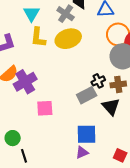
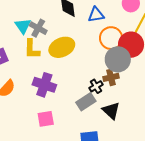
gray cross: (66, 14) -> (38, 28), moved
purple cross: (25, 82) -> (44, 85), moved, turned -35
brown cross: (118, 84) -> (111, 77), moved

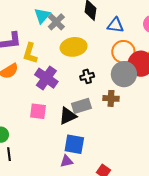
yellow L-shape: (32, 49) -> (30, 53), moved
brown cross: (111, 77) -> (111, 98), moved
black cross: (96, 86) -> (87, 76), moved
black triangle: (111, 111) -> (68, 116), moved, turned 36

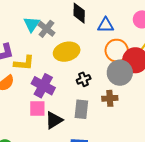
yellow L-shape: (30, 53) -> (24, 63), turned -95
gray rectangle: (81, 106) -> (81, 109), turned -60
pink square: (38, 111) -> (37, 109), moved
black triangle: (68, 116) -> (54, 120), moved

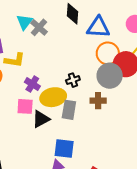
blue triangle: (106, 25) -> (98, 27), size x1.4
yellow ellipse: (67, 52) -> (53, 97), moved
purple cross: (43, 86) -> (32, 84), size x0.7

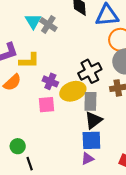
black cross: (73, 80) -> (90, 71), size x1.6
black triangle: (41, 119) -> (93, 120), moved

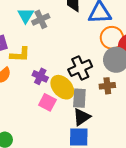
gray cross: (48, 24) -> (41, 19), turned 30
yellow ellipse: (73, 91) -> (62, 87), turned 65
pink square: (47, 105) -> (47, 102), moved, turned 30

